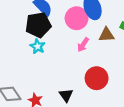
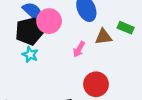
pink circle: (77, 18) -> (49, 21), moved

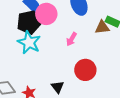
brown triangle: (103, 37) -> (102, 27), moved
cyan star: (30, 55) -> (29, 42), size x1.6

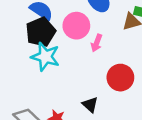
pink circle: (46, 14) -> (76, 26), moved

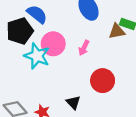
pink circle: (76, 26) -> (53, 44), moved
black pentagon: (41, 32) -> (20, 31), moved

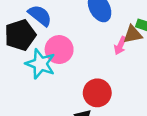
pink arrow: (84, 48) -> (120, 46), moved
red circle: (103, 81) -> (97, 93), moved

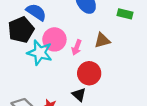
brown triangle: (133, 34) -> (102, 40), moved
pink arrow: (120, 46) -> (77, 47), moved

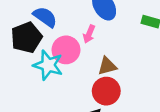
brown triangle: (102, 40) -> (107, 66), moved
pink arrow: (77, 47) -> (89, 34), moved

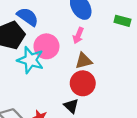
pink arrow: (89, 34) -> (78, 35), moved

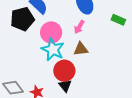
cyan star: (30, 60) -> (53, 49), moved
red circle: (83, 83) -> (64, 71), moved

